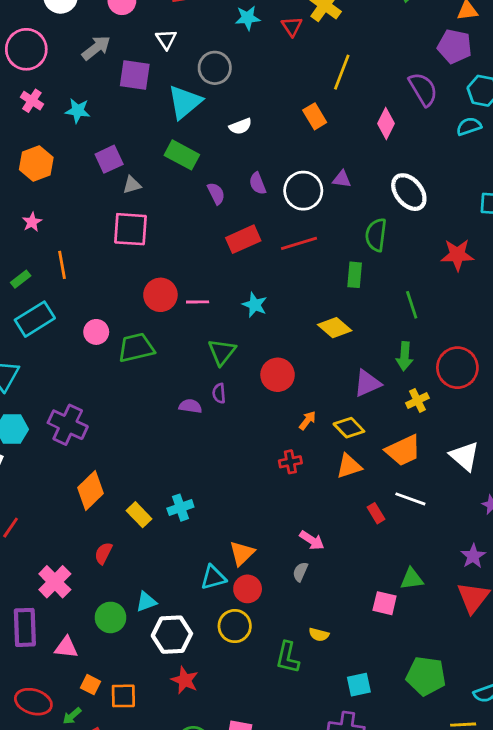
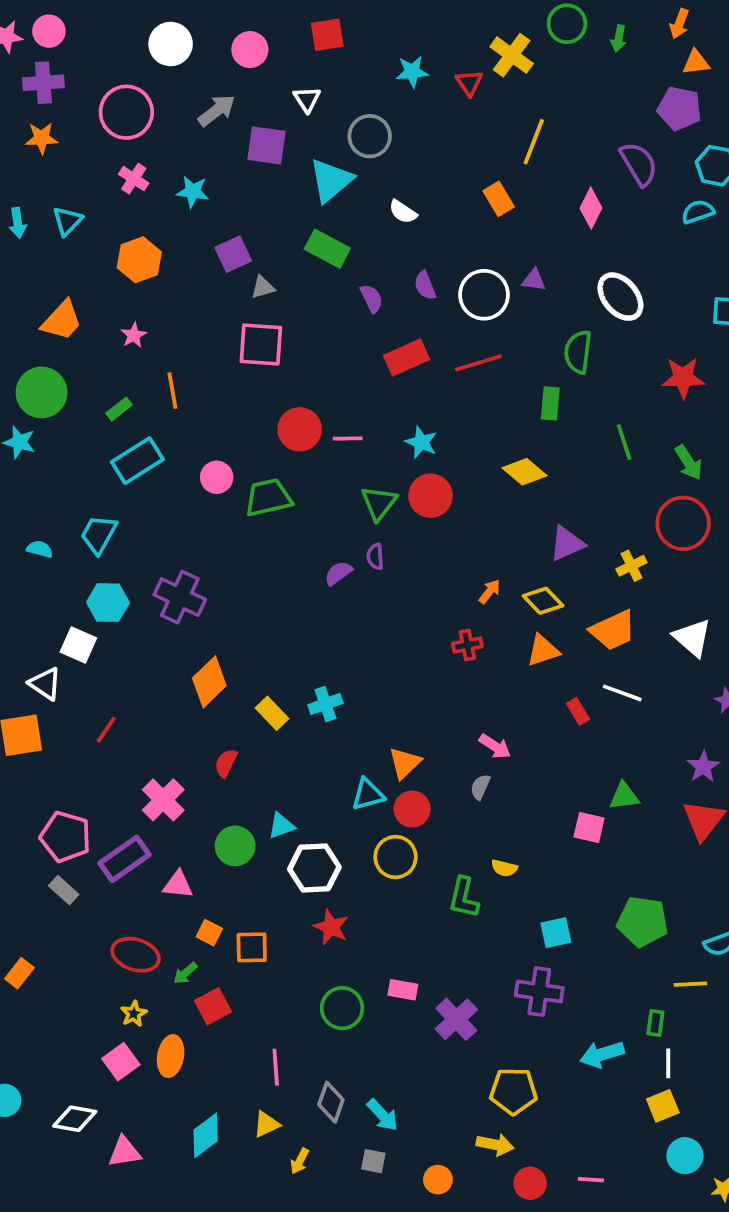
white semicircle: (240, 126) -> (403, 212), turned 55
green arrow: (405, 356) -> (689, 462), moved, turned -36
red circle: (278, 375) -> (431, 496), moved
purple semicircle: (190, 406) -> (338, 573), turned -45
purple rectangle: (25, 627) -> (124, 859), turned 57

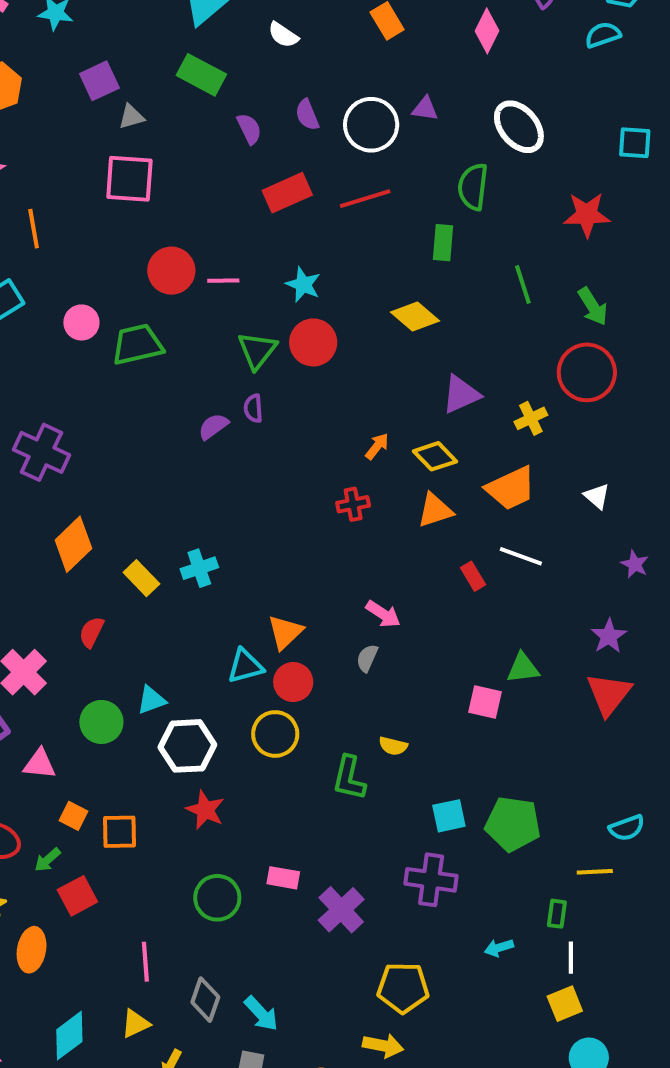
white triangle: (692, 638) -> (597, 496), size x0.6
green pentagon: (643, 922) -> (513, 824), moved
cyan arrow: (602, 1054) -> (499, 948), size x0.6

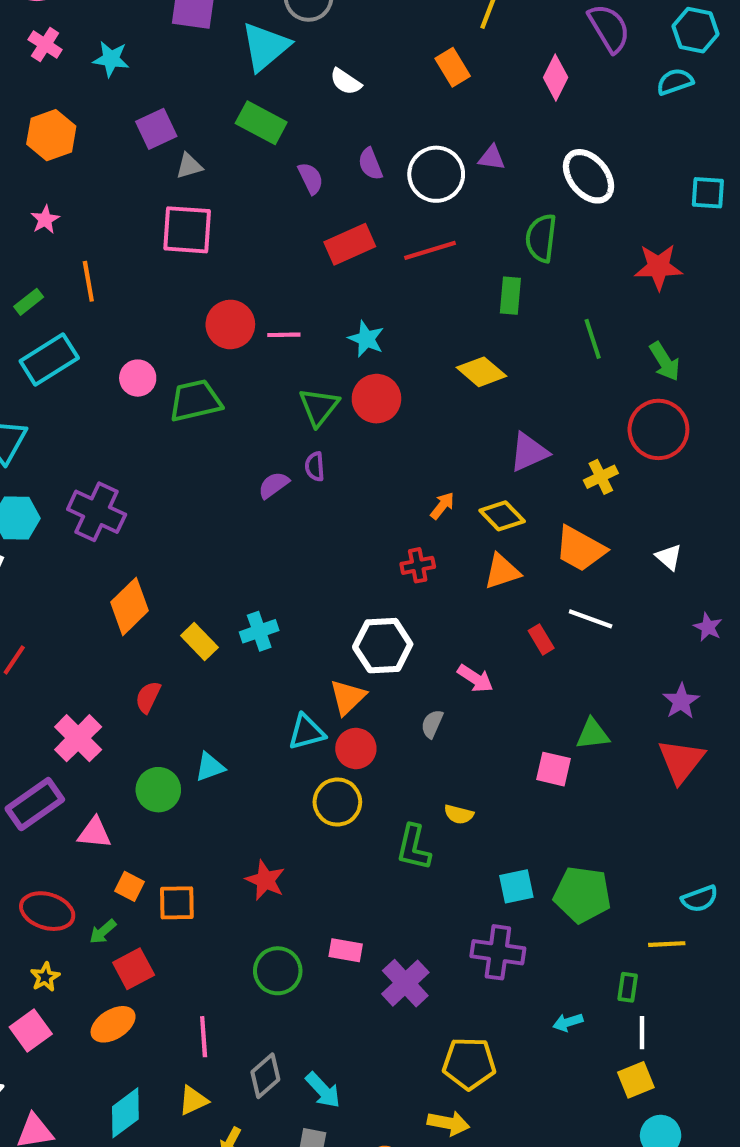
orange trapezoid: (511, 488) -> (580, 549), turned 54
pink arrow: (383, 614) -> (475, 679), moved
white hexagon: (187, 746) -> (383, 646), moved
orange ellipse: (32, 950) -> (113, 1024), moved, turned 48
gray diamond: (205, 1000) -> (265, 1076), turned 30

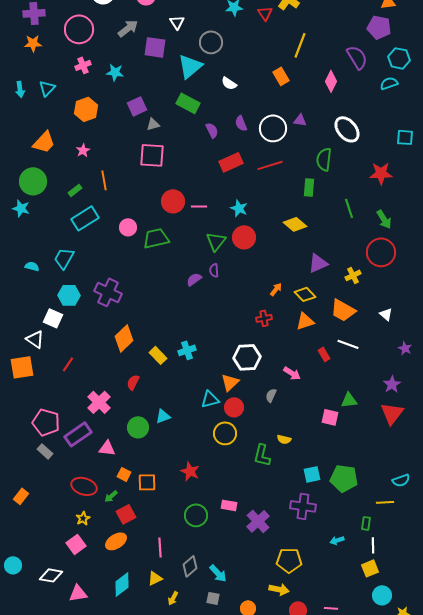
pink cross: (45, 45) -> (83, 65), turned 35

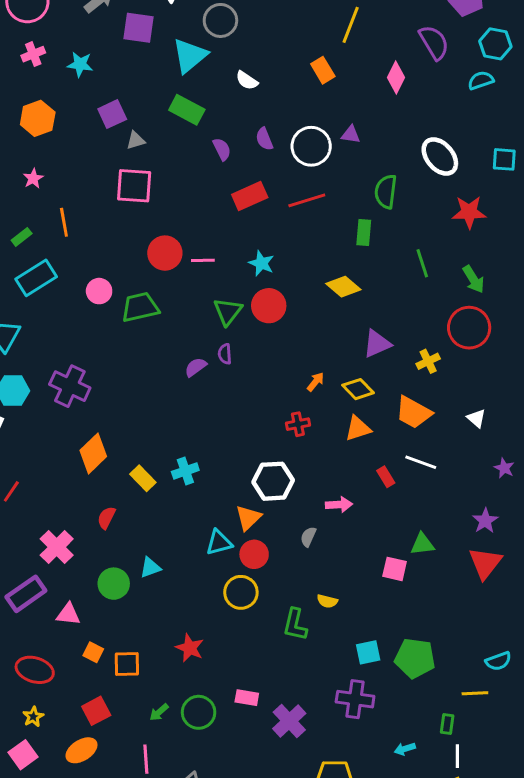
white ellipse: (347, 129) -> (440, 156), moved
pink arrow: (292, 373) -> (339, 505), turned -36
green arrow: (111, 496) -> (159, 712), moved

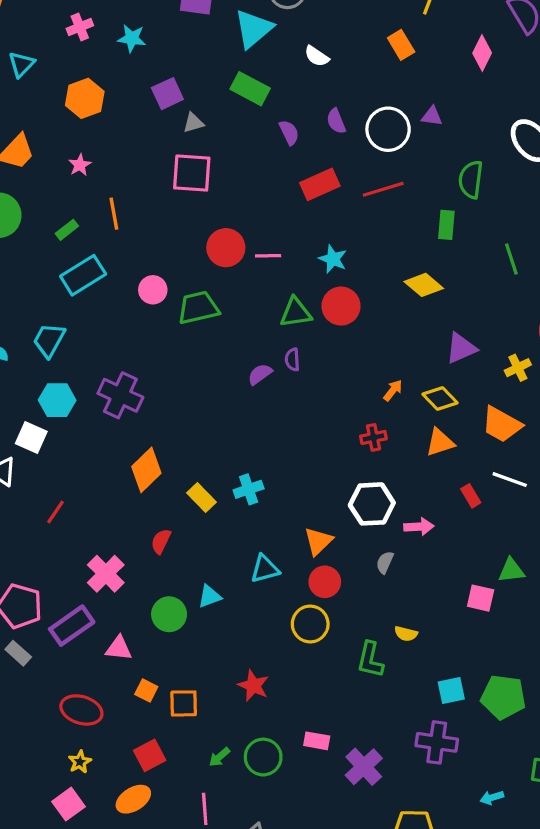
green triangle: (228, 312) -> (296, 313), turned 44
white hexagon: (273, 481) -> (372, 504), moved
cyan triangle: (219, 543) -> (265, 569), moved

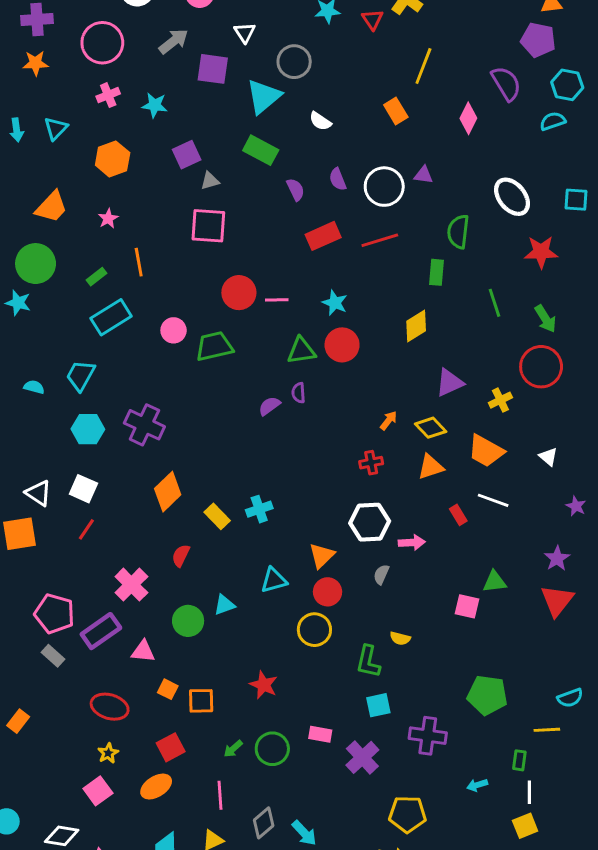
yellow diamond: (424, 285) -> (416, 326), turned -72
white square: (31, 437) -> (83, 489), moved
cyan square: (451, 691) -> (378, 705), moved

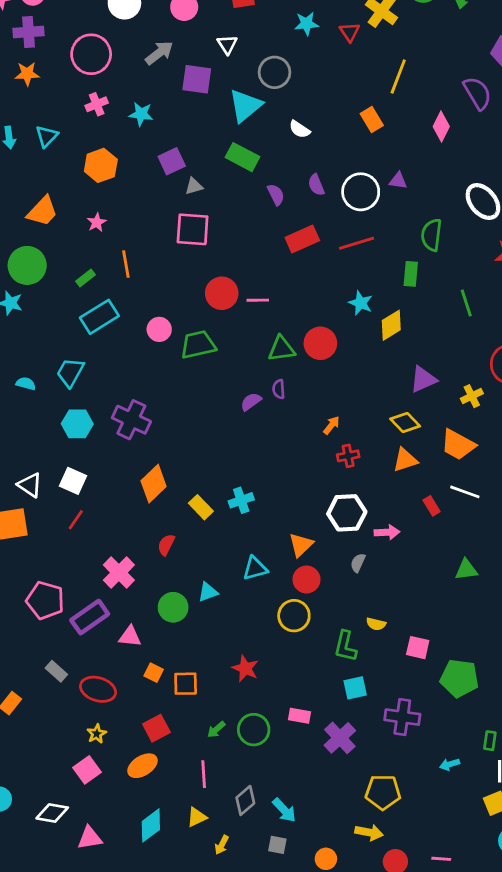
cyan star: (335, 303) -> (361, 303), moved
orange arrow: (389, 420) -> (331, 425), moved
pink square: (467, 606) -> (418, 648), moved
gray rectangle: (53, 656) -> (56, 671), moved

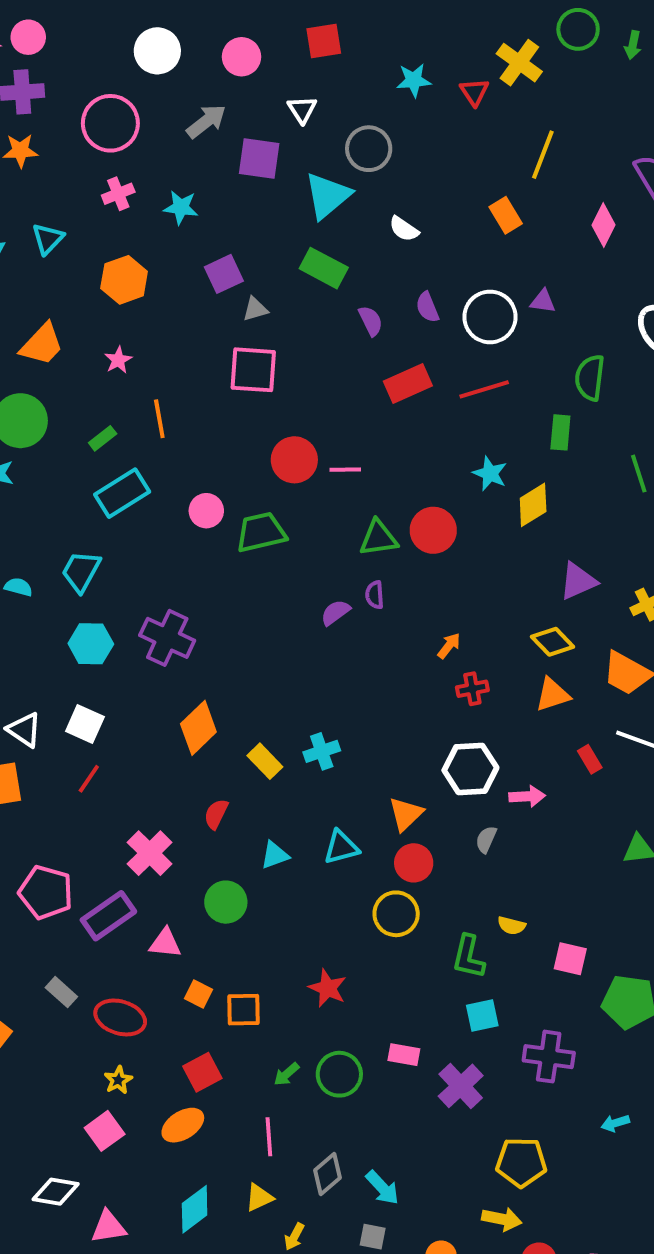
cyan triangle: (208, 592) -> (275, 855), moved

